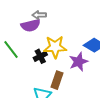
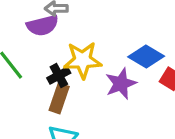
brown rectangle: (57, 80) -> (59, 98), moved

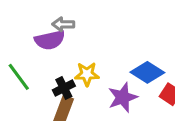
yellow star: (83, 60) -> (87, 74), size x0.7

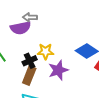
purple star: (123, 97) -> (58, 70), moved

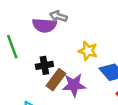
yellow star: (45, 51) -> (88, 51), moved
brown rectangle: (29, 76) -> (56, 80), moved

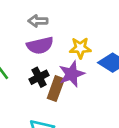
purple semicircle: (44, 25) -> (40, 45), moved
purple star: (74, 85) -> (72, 74), moved

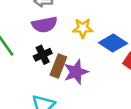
purple star: (72, 74) -> (76, 72), moved

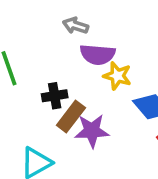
purple semicircle: (45, 25) -> (98, 54), moved

